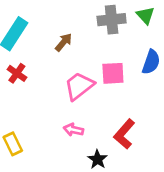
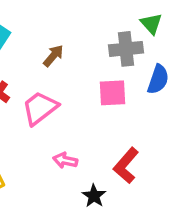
gray cross: (112, 20) -> (126, 49), moved
pink trapezoid: (79, 86) -> (40, 108), moved

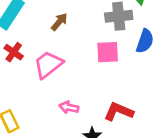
red L-shape: (126, 165) -> (119, 112), turned 72

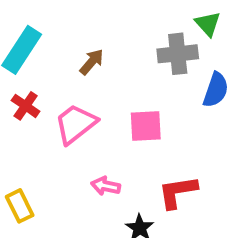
pink square: (108, 52) -> (146, 126), moved
red L-shape: (119, 112) -> (178, 192), turned -32

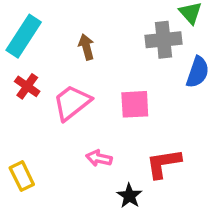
brown arrow: (92, 62) -> (86, 47), turned -55

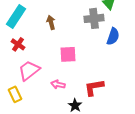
pink trapezoid: (72, 103) -> (29, 70), moved
pink square: (135, 104) -> (68, 54), moved

